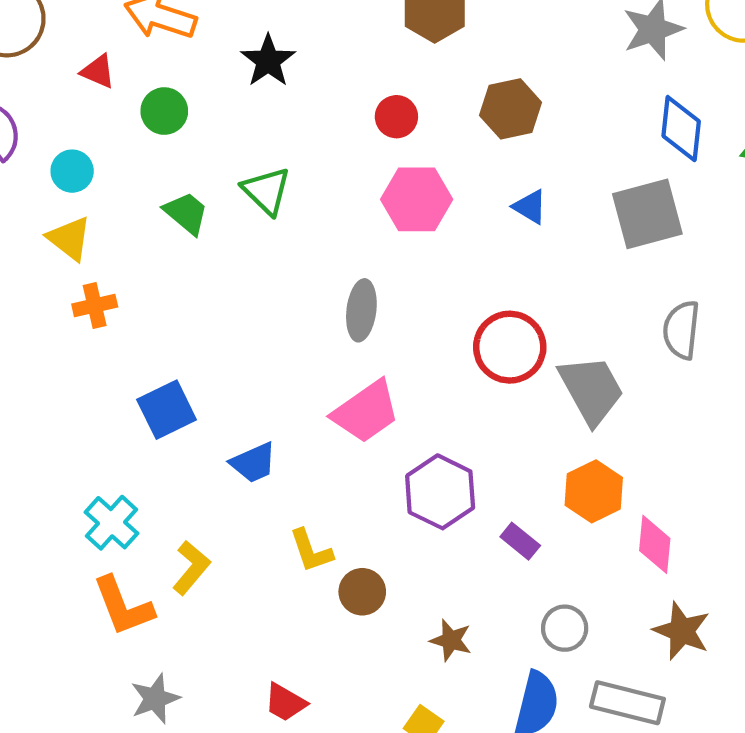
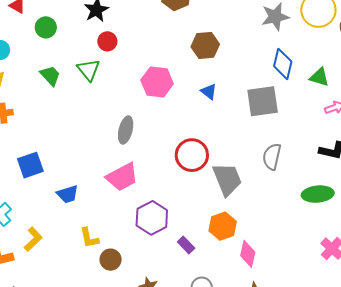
red circle: (396, 117) -> (107, 41), moved

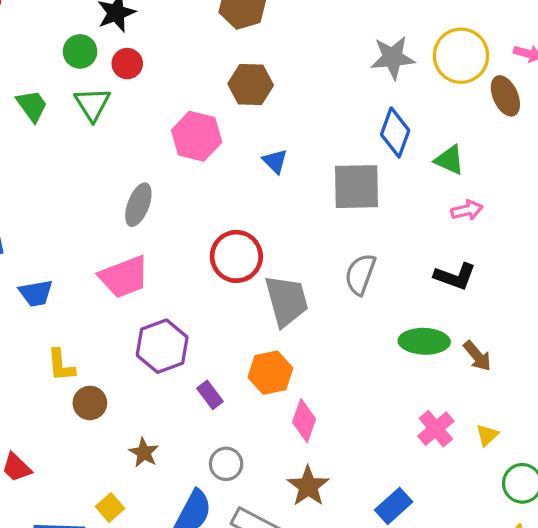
green circle: (46, 27) -> (80, 51), moved
brown hexagon: (205, 45) -> (251, 84), moved

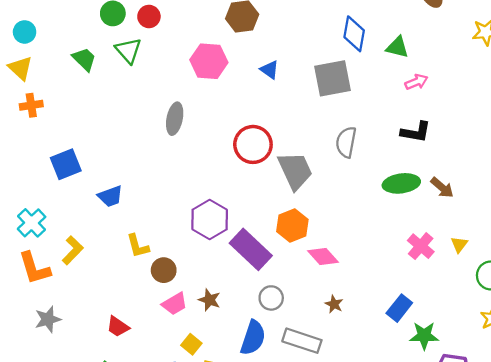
pink trapezoid: (124, 277) -> (175, 304), moved, size x0.7
purple rectangle: (210, 395) -> (251, 249), size x2.0
pink diamond: (304, 421) -> (323, 257), turned -52
brown star: (308, 486) -> (334, 304), size x0.6

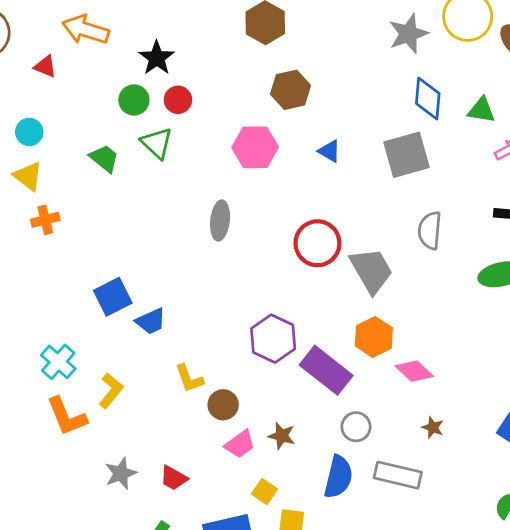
blue square: (66, 164) -> (113, 297), moved
gray star: (48, 319) -> (121, 473), moved

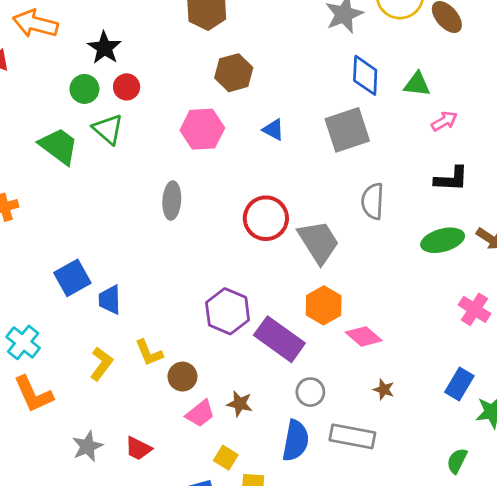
green trapezoid: (104, 158) -> (59, 146), size x1.4
blue trapezoid: (151, 321) -> (110, 300), turned 116
yellow L-shape: (111, 391) -> (101, 364), moved

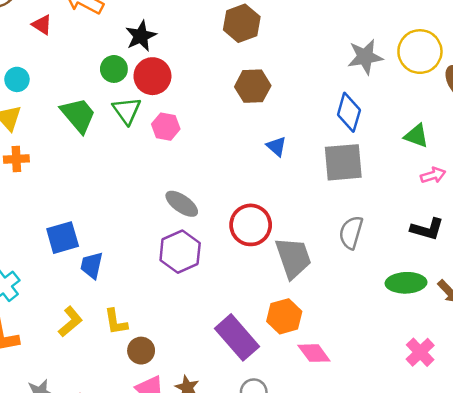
blue diamond: (365, 75) -> (349, 112), moved
red circle: (127, 87) -> (152, 76), size x1.5
pink hexagon: (202, 129) -> (166, 127), moved, size x0.7
gray ellipse: (172, 201) -> (182, 204), moved, turned -72
purple hexagon: (228, 311) -> (180, 252), moved

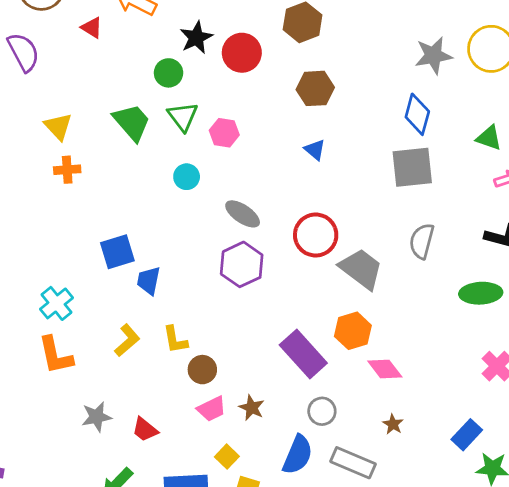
red circle: (152, 76) -> (242, 53), moved
cyan circle: (17, 79) -> (187, 177), moved
blue triangle: (276, 146) -> (315, 150), moved
gray trapezoid: (293, 258) -> (361, 269), turned -33

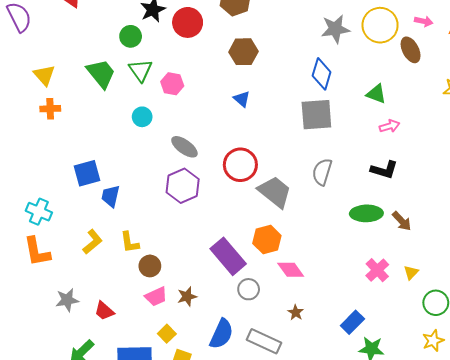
cyan cross: (56, 303) -> (39, 212), turned -30
brown star: (252, 408) -> (187, 296), turned 30
gray circle: (322, 411) -> (249, 289), moved

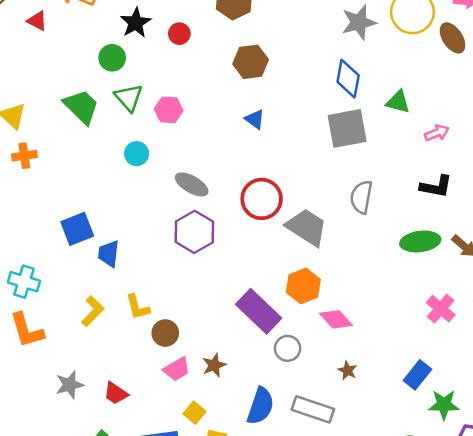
red circle: (188, 22) -> (179, 34), size x0.6
green triangle: (376, 94) -> (398, 102), moved

